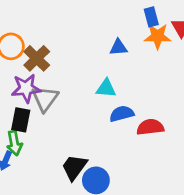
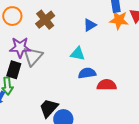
blue triangle: (119, 47) -> (90, 25), turned -32
brown cross: (37, 58) -> (45, 20), moved

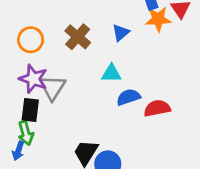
orange circle: (12, 16) -> (31, 40), moved
brown cross: (45, 20) -> (78, 37), moved
purple star: (20, 47) -> (33, 79), turned 30

